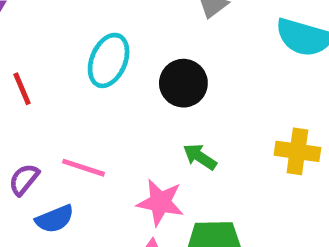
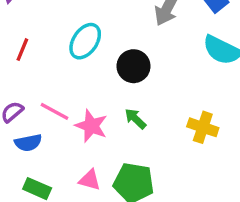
red line: (22, 89) -> (22, 50), turned 35
pink star: (160, 202) -> (91, 126), moved

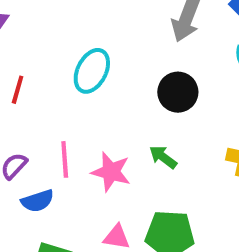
black circle: (134, 66) -> (178, 92), moved
pink line: (54, 111) -> (65, 159), turned 64

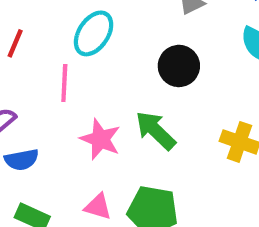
green arrow: (163, 157) -> (156, 131), size x1.5
pink line: (65, 159) -> (64, 83), moved

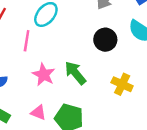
black circle: (179, 66) -> (105, 40), moved

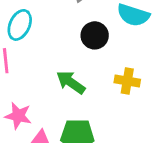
pink star: (44, 75) -> (18, 116), moved

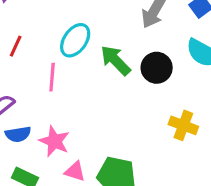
green arrow: (71, 82) -> (115, 60), moved

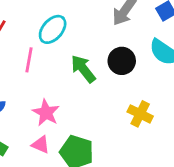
green arrow: (115, 60) -> (83, 69), moved
pink star: (54, 141) -> (46, 113), moved

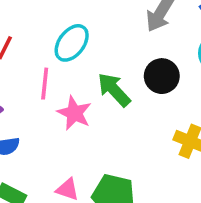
pink star: (46, 113) -> (74, 113), moved

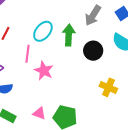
green arrow: (114, 90) -> (69, 35), moved, turned 45

